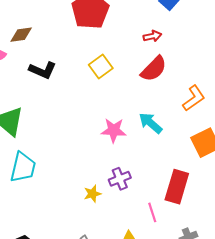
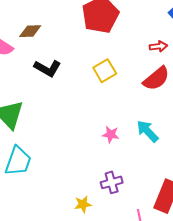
pink star: (114, 130) -> (111, 134), size x0.7
yellow star: (92, 194) -> (83, 204), moved

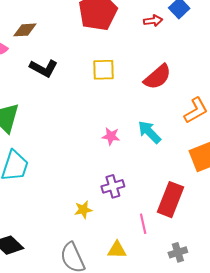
red arrow: (158, 46) -> (153, 21), moved
yellow square: (105, 71) -> (103, 70), turned 30

